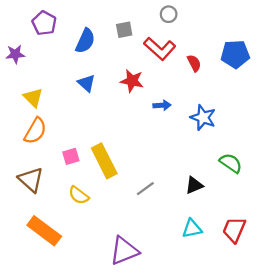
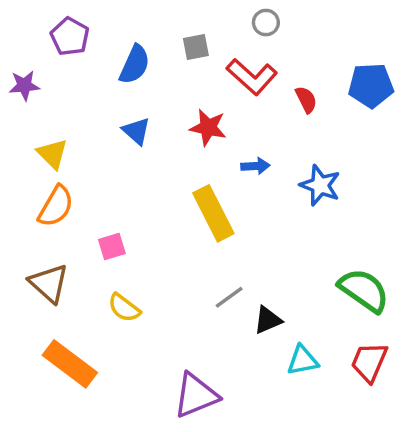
yellow rectangle: (104, 161) -> (213, 213), moved
green semicircle: (231, 163) -> (364, 290), moved, size x1.4
black triangle: (194, 185) -> (268, 320), moved

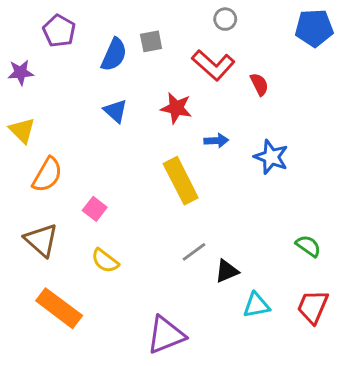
gray square: (196, 47) -> (151, 41), moved
blue pentagon: (371, 86) -> (314, 28), moved
yellow triangle: (52, 154) -> (22, 130), moved
pink square: (112, 247) -> (95, 209), turned -35
green semicircle: (364, 290) -> (308, 246), size x0.6

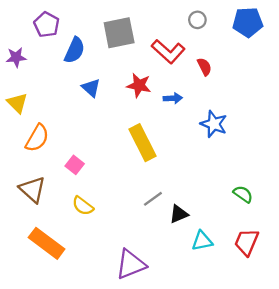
gray circle: (225, 19) -> (197, 20), moved
gray square: (151, 41) -> (119, 33), size x1.8
blue semicircle: (114, 55) -> (75, 50), moved
blue arrow: (216, 141) -> (173, 98), moved

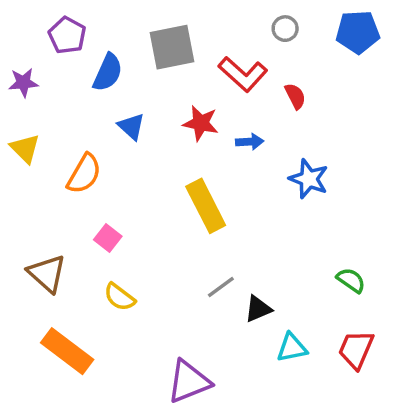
orange semicircle: (37, 138) -> (84, 174), moved

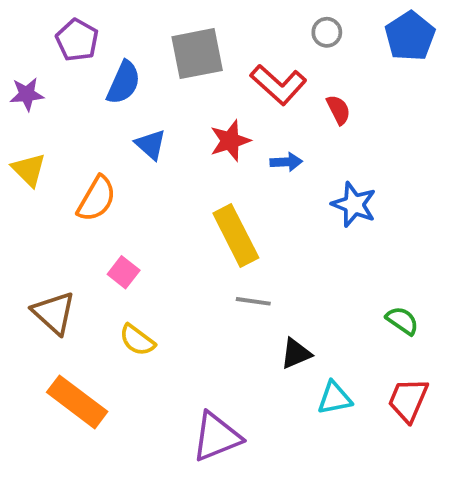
blue pentagon: (358, 32) -> (410, 36), turned -30
red star: (201, 123) -> (230, 141), turned -30
gray line: (221, 287) -> (253, 301), moved, turned 44

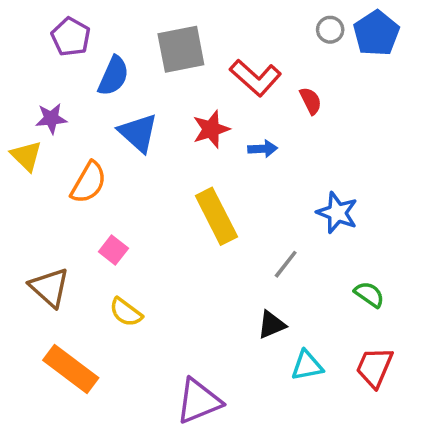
gray circle: (327, 32) -> (330, 30), moved
purple star: (27, 94) -> (51, 119), moved
blue triangle: (151, 145) -> (138, 133), size x1.4
blue star: (354, 205) -> (337, 213), moved
gray line: (253, 301) -> (286, 264), moved, turned -60

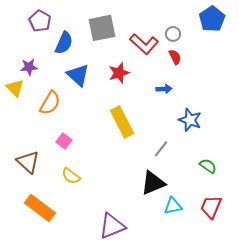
gray circle: (330, 30) -> (173, 34), moved
blue arrow: (263, 149) -> (164, 89), moved
black triangle: (272, 325) -> (153, 183), size x1.5

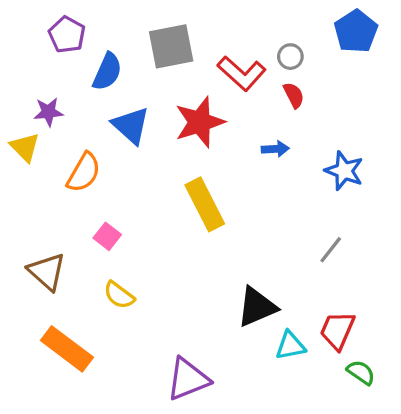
red star: (119, 73) -> (200, 122), size x1.4
blue star: (190, 120) -> (344, 171), moved
gray line: (161, 149) -> (331, 250), moved
green semicircle: (208, 166) -> (361, 372), moved
red trapezoid: (211, 207) -> (337, 330), moved

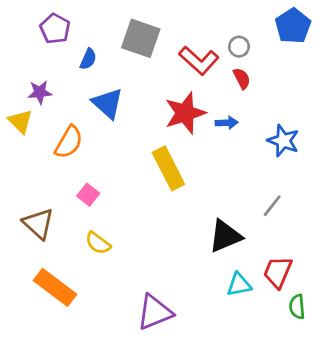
gray square: (171, 46) -> (141, 38), turned 30
blue semicircle: (107, 72) -> (88, 59), size x0.7
red star: (200, 122) -> (185, 113), moved
black triangle: (257, 307) -> (225, 236), moved
green semicircle: (361, 372) -> (297, 307), turned -130

